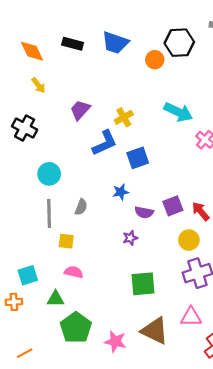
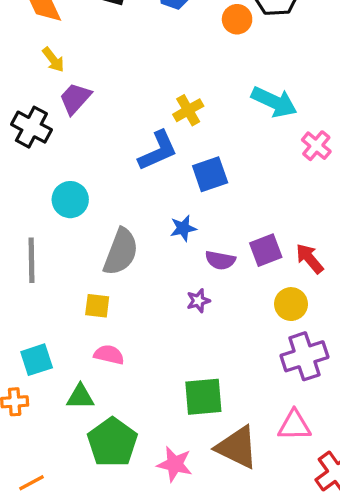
purple trapezoid: (80, 110) -> (75, 98), moved
gray semicircle: (81, 207) -> (121, 252), size x1.8
gray line: (49, 213) -> (31, 260), moved
green square: (143, 284) -> (203, 397), moved

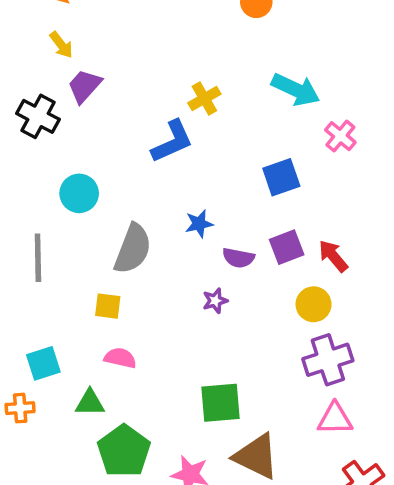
blue square: (210, 174) -> (281, 177), moved
pink triangle: (294, 425) -> (335, 419), moved

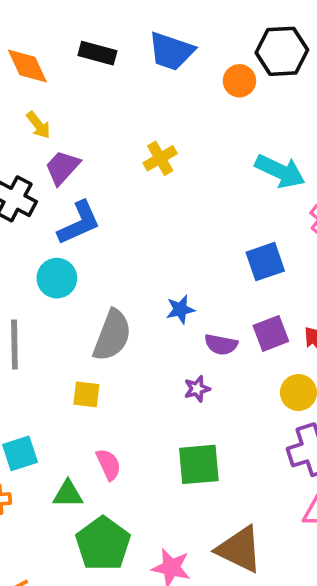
yellow cross: (204, 99) -> (160, 158), moved
blue L-shape: (172, 141) -> (79, 223), moved
pink semicircle: (120, 358) -> (108, 464), moved, turned 52
green square: (220, 403) -> (199, 464), moved

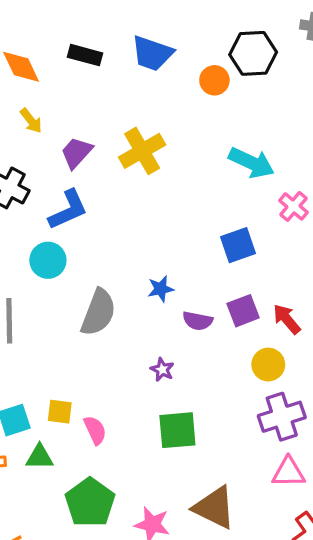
yellow cross: (160, 158) -> (142, 151), size x1.5
purple trapezoid: (62, 167) -> (77, 153), moved
purple star: (197, 389) -> (162, 370), moved, turned -30
yellow square: (86, 394) -> (60, 412), moved
green triangle: (68, 494) -> (40, 457), moved

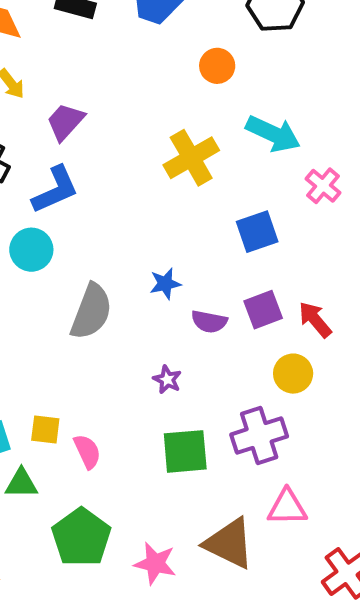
orange circle: (214, 80) -> (217, 66), moved
yellow cross: (142, 151) -> (191, 158), moved
purple cross: (282, 417) -> (259, 435), moved
pink triangle: (288, 472) -> (287, 507), moved

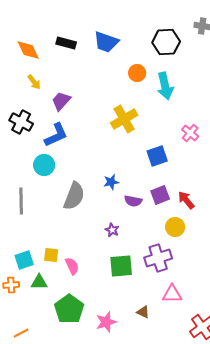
cyan arrow: (273, 134) -> (165, 86), moved, turned 52
brown triangle: (229, 543) -> (143, 312), size x0.5
pink star: (155, 563) -> (106, 322), turned -30

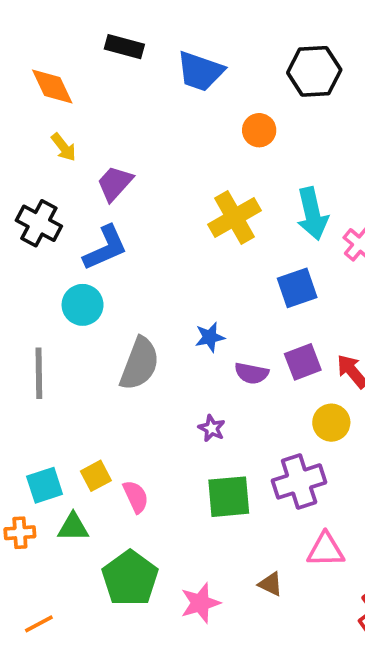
black rectangle: (66, 43) -> (124, 47), moved
cyan arrow: (165, 86) -> (312, 214), moved
yellow square: (51, 255) -> (96, 476), turned -35

